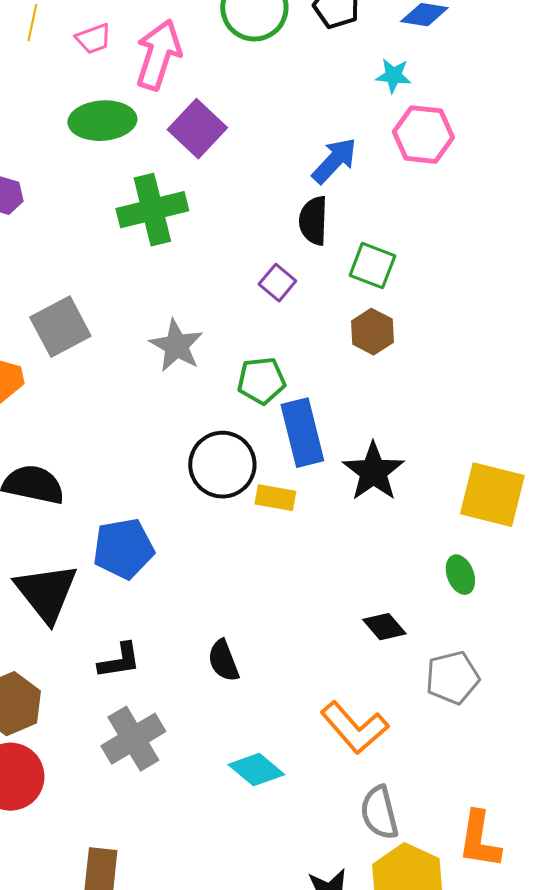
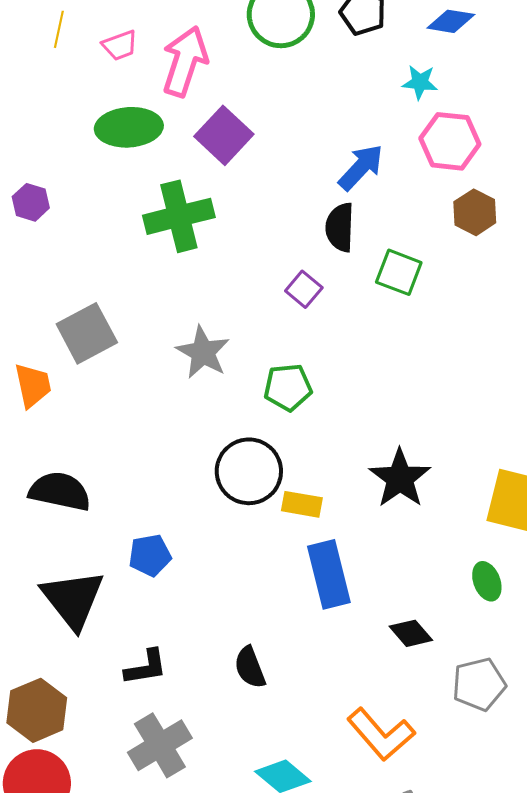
brown hexagon: (372, 332) -> (475, 212), moved
blue rectangle: (302, 433) -> (329, 574), moved
blue pentagon: (123, 549) -> (150, 555), size x0.7

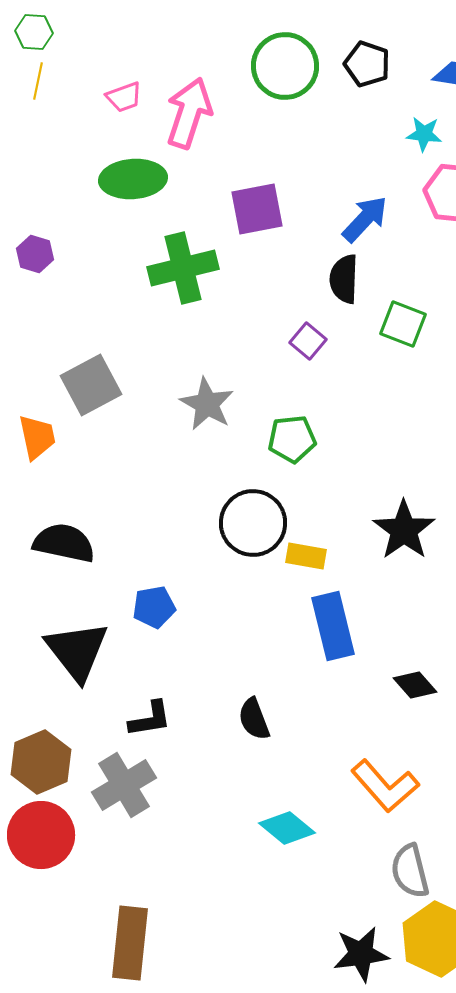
yellow line: (59, 29) -> (38, 81), moved
purple square: (224, 135) -> (257, 209), moved, turned 36
gray cross: (160, 745) -> (124, 785), moved

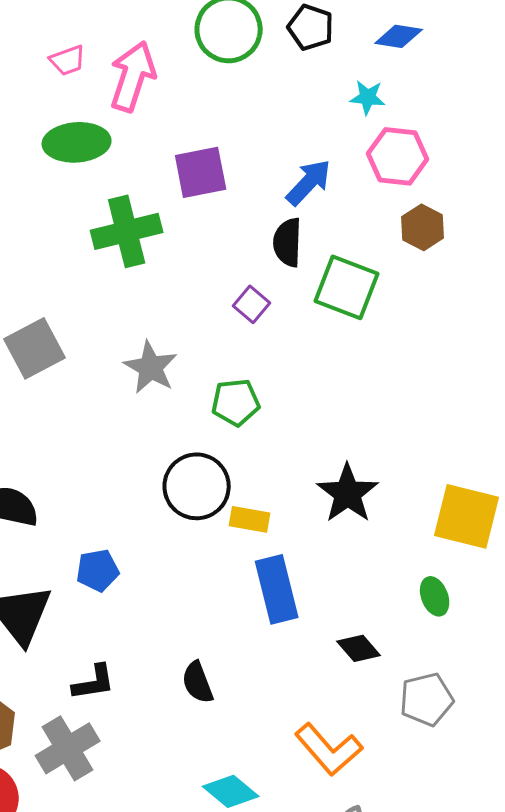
green square: (403, 324) -> (347, 287), size x1.4

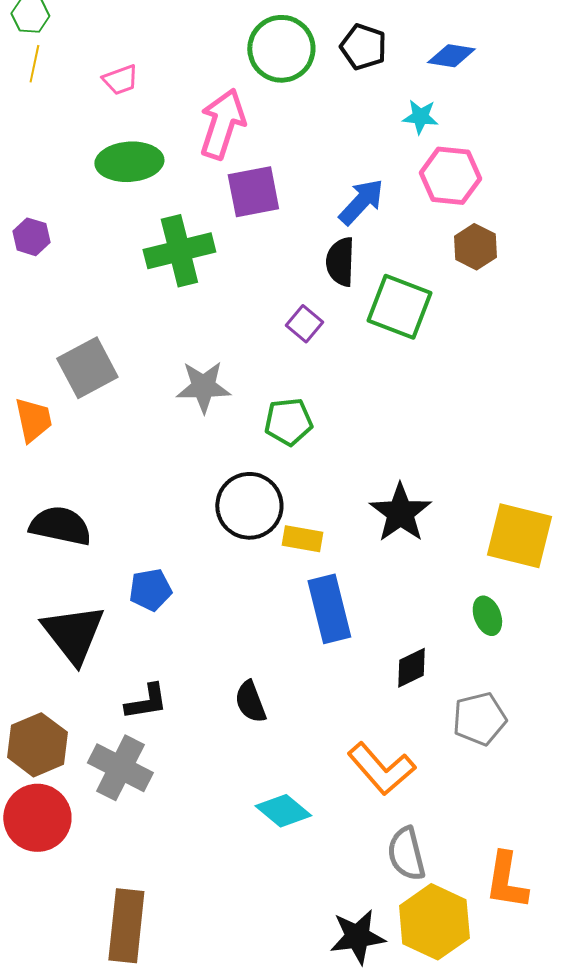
pink arrow: (133, 76) -> (222, 124), moved
gray star: (151, 367) -> (203, 387), turned -30
black diamond: (359, 648) -> (411, 668), turned -75
gray cross: (68, 748) -> (120, 768), turned -32

